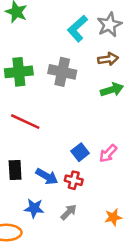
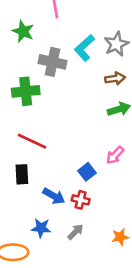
gray cross: (62, 72) -> (53, 62), moved
pink arrow: (108, 153) -> (115, 155), moved
black rectangle: (15, 170) -> (22, 174), moved

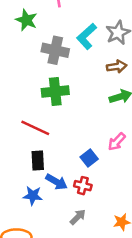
green cross: (26, 91) -> (55, 92), moved
black rectangle: (22, 174) -> (38, 161), moved
blue star: (41, 228) -> (33, 196), moved

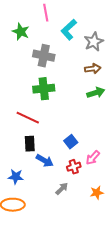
cyan L-shape: (87, 36) -> (69, 30), moved
pink arrow: (117, 142) -> (93, 158), moved
red cross: (83, 186) -> (74, 167), moved, turned -32
blue star: (33, 196) -> (16, 177), moved

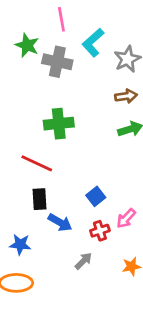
gray cross: (44, 56) -> (57, 62), moved

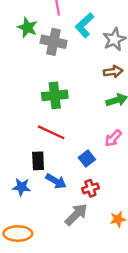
red line: (37, 163) -> (51, 132), moved
pink arrow: (126, 218) -> (113, 138), moved
blue star: (20, 244) -> (21, 187), moved
gray arrow: (83, 261) -> (76, 214), size x1.5

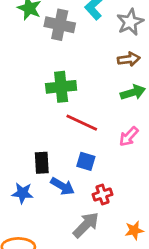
red line: (51, 132) -> (82, 123), moved
blue square: (87, 159) -> (86, 161), moved, turned -35

